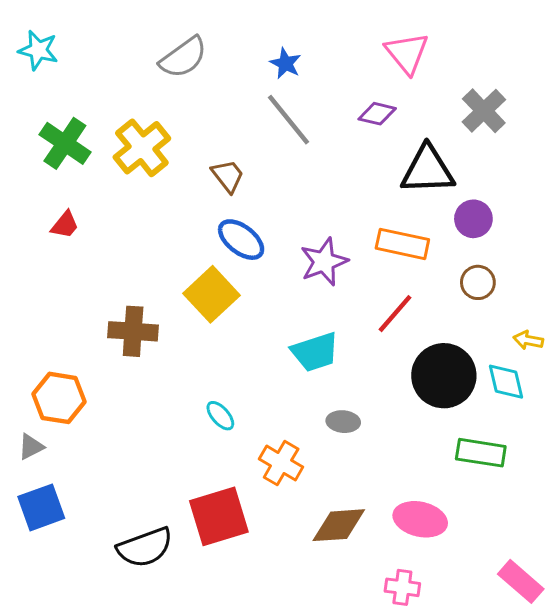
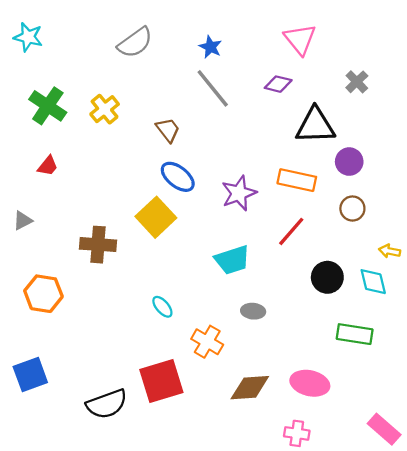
gray cross: (484, 111) -> (357, 82), size x0.7
yellow cross: (142, 148) -> (105, 109), size x0.7
black circle: (444, 376) -> (327, 277), size x0.7
gray triangle: (31, 447) -> (23, 221), moved

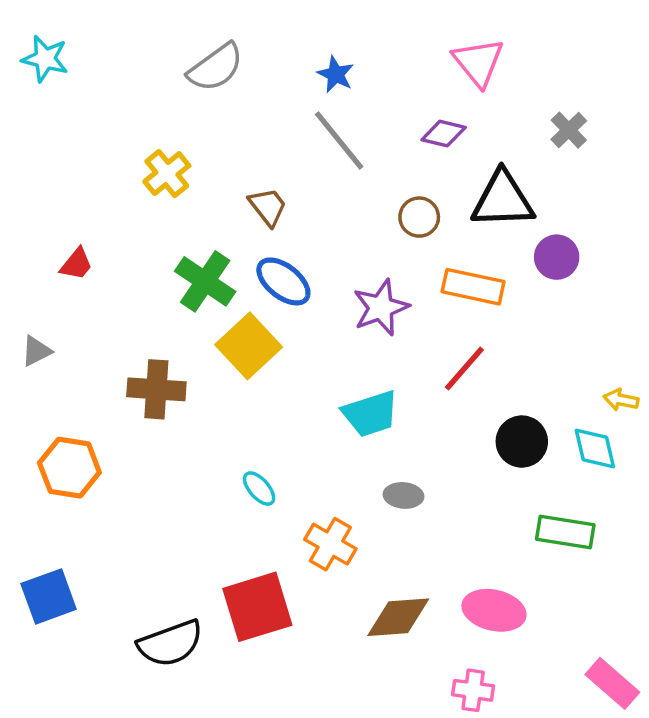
green cross: (48, 106) -> (205, 281), moved
brown circle: (352, 208) -> (419, 217), moved

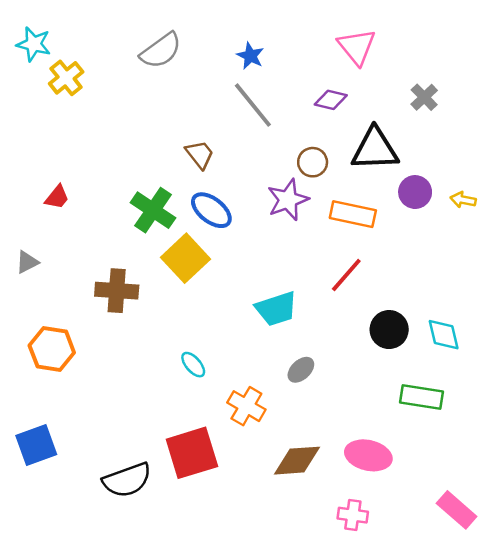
yellow cross: (167, 174) -> (66, 78), moved
purple star: (381, 308) -> (288, 200), moved
yellow arrow: (621, 400) -> (463, 200), moved
gray ellipse: (403, 495) -> (301, 370), turned -48

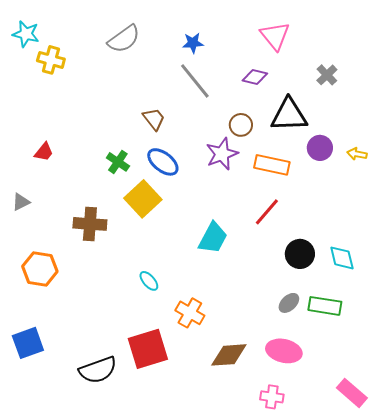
blue star: (250, 56) -> (193, 43), turned -30
yellow cross: (66, 78) -> (51, 60), turned -36
green cross: (153, 210) -> (118, 162), size x0.7
cyan trapezoid: (276, 309) -> (213, 238), turned -44
gray ellipse: (301, 370) -> (289, 303), moved

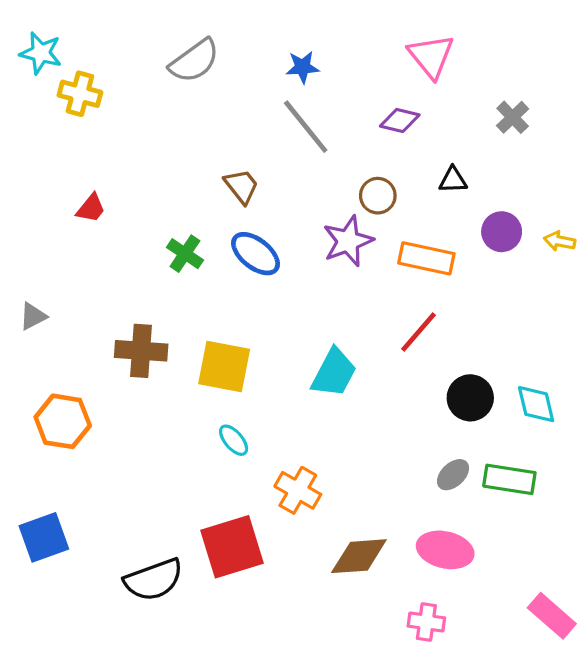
black triangle: (289, 115) -> (453, 180), size x0.5
red trapezoid: (44, 152) -> (91, 208), moved
yellow square: (143, 199) -> (224, 366), moved, turned -36

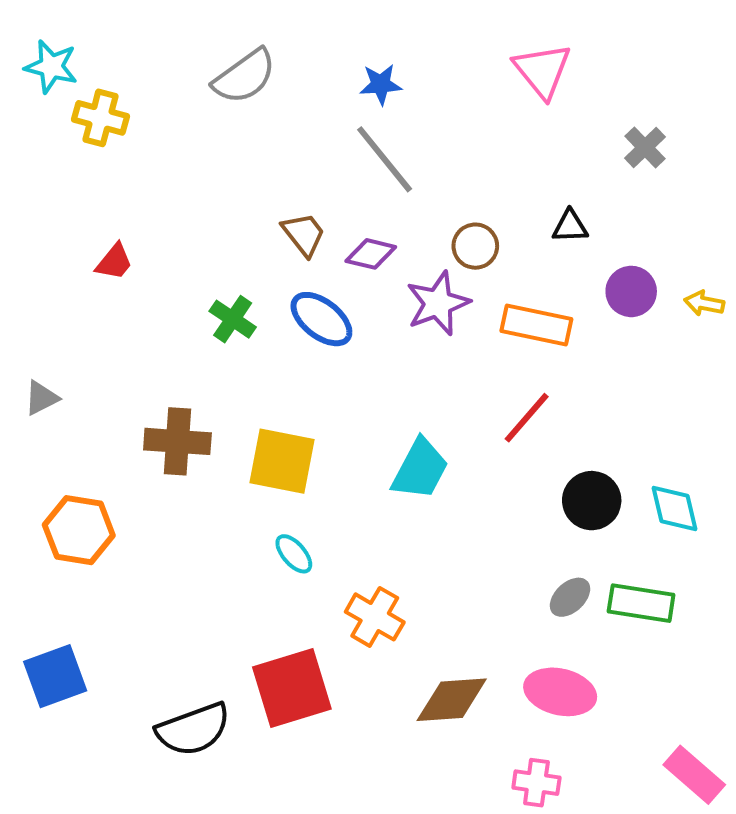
purple diamond: (400, 120) -> (371, 254), moved

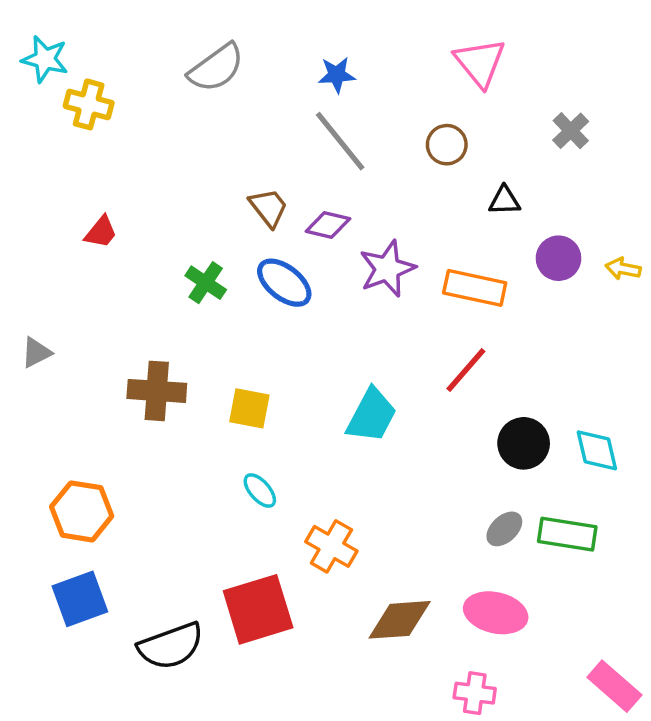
brown circle: (475, 246) -> (447, 145), moved
yellow square: (282, 461) -> (249, 408), size x0.7
orange hexagon: (79, 530) -> (82, 511), moved
blue square: (55, 676) -> (80, 599), moved

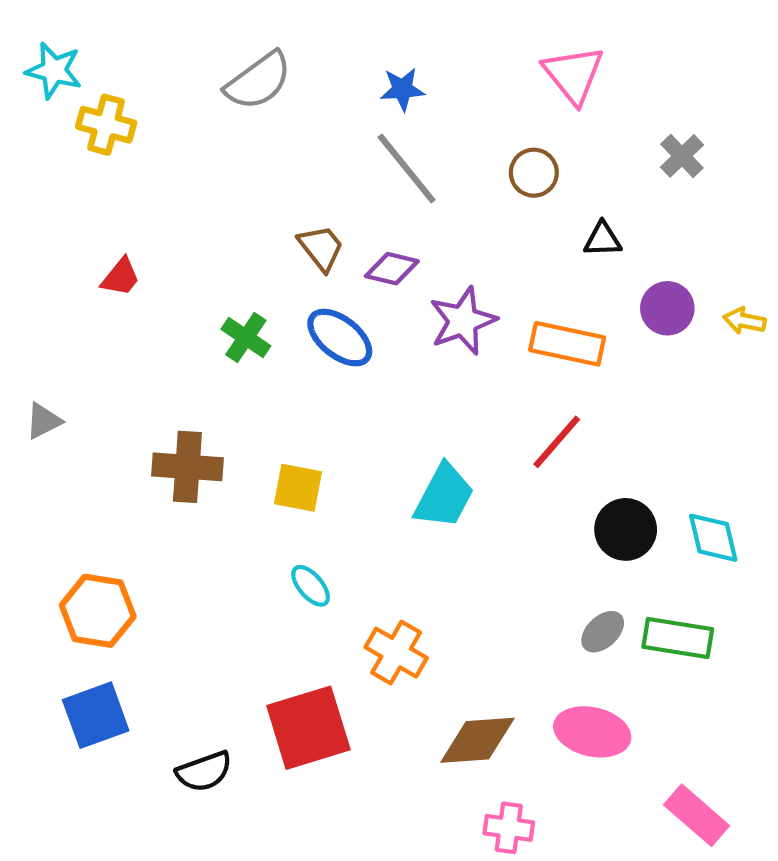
black semicircle: (171, 646) -> (204, 771), size x0.7
pink rectangle: (614, 686) -> (697, 815), moved
pink cross: (475, 693) -> (509, 828), moved

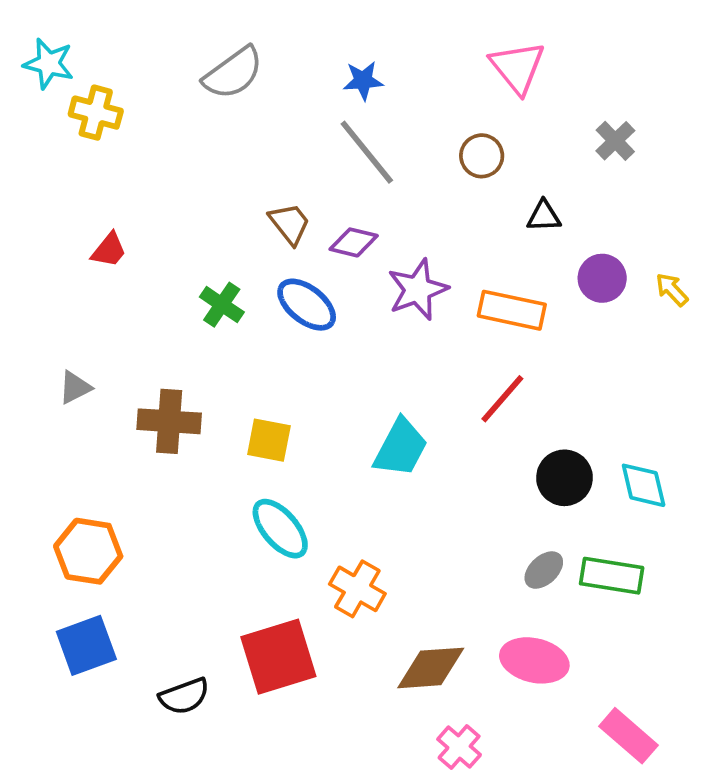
yellow arrow: (745, 321) -> (672, 290), turned 36
gray triangle: (43, 421) -> (75, 387), moved
cyan ellipse: (311, 586) -> (280, 529), size x1.6
pink cross: (509, 828) -> (459, 747), turned 33

